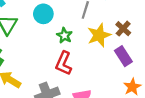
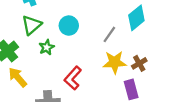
green star: (64, 35) -> (47, 47), moved

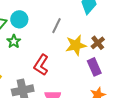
cyan circle: (69, 26) -> (19, 19), moved
gray line: (109, 34) -> (56, 26), moved

